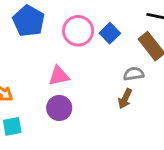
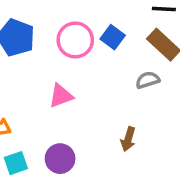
brown arrow: (125, 99) -> (128, 139), moved
purple circle: (59, 108) -> (60, 159), moved

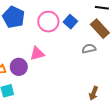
brown arrow: (128, 139) -> (94, 93), moved
purple circle: (60, 159) -> (19, 67), moved

